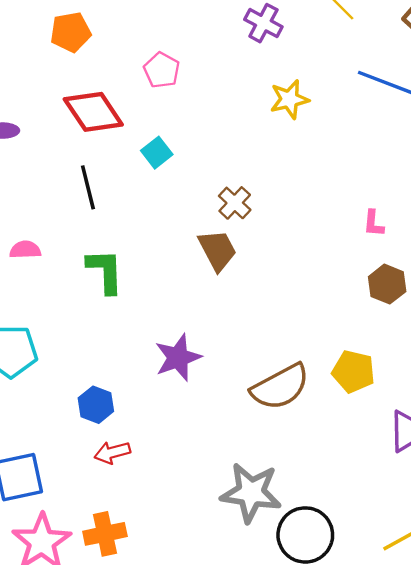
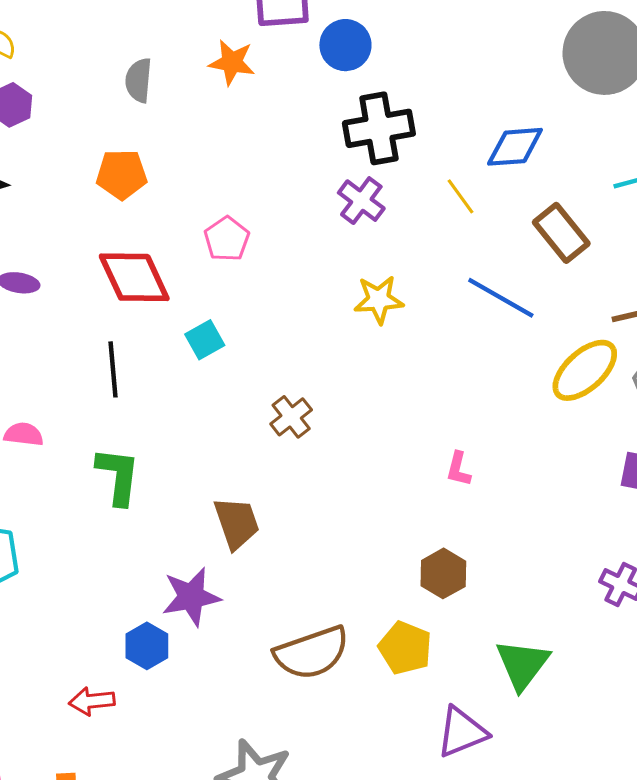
brown trapezoid: (217, 250) -> (237, 523), moved
brown hexagon: (387, 284) -> (443, 573), moved
blue hexagon: (96, 405) -> (147, 646), moved

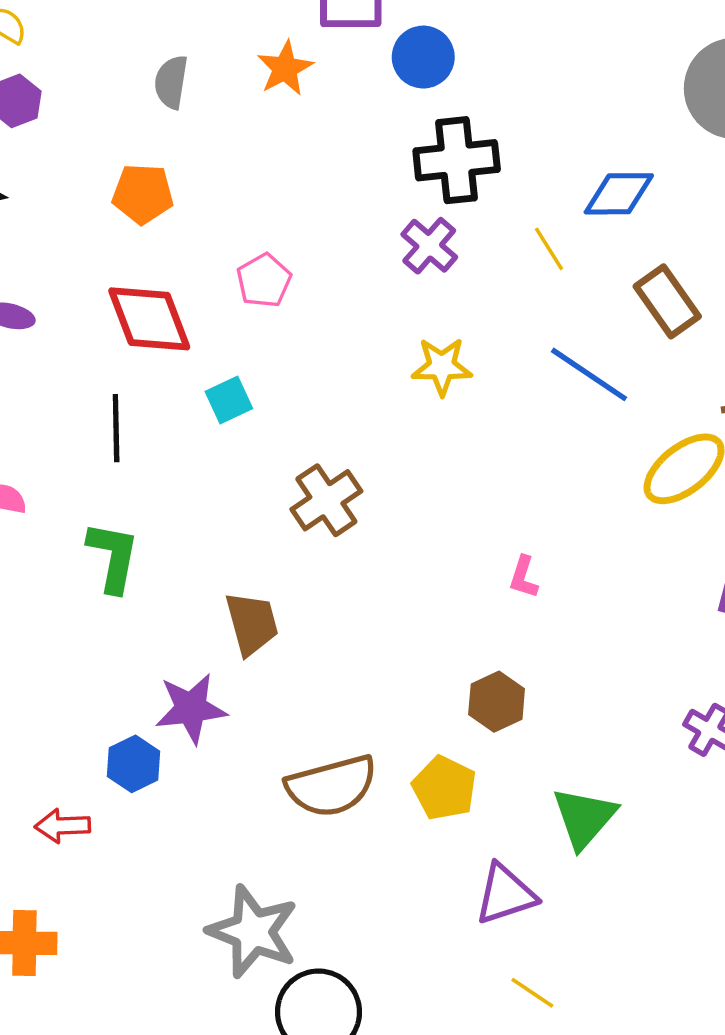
orange star: (232, 62) -> (285, 68), turned 30
brown cross: (291, 417) -> (326, 500), size x1.4

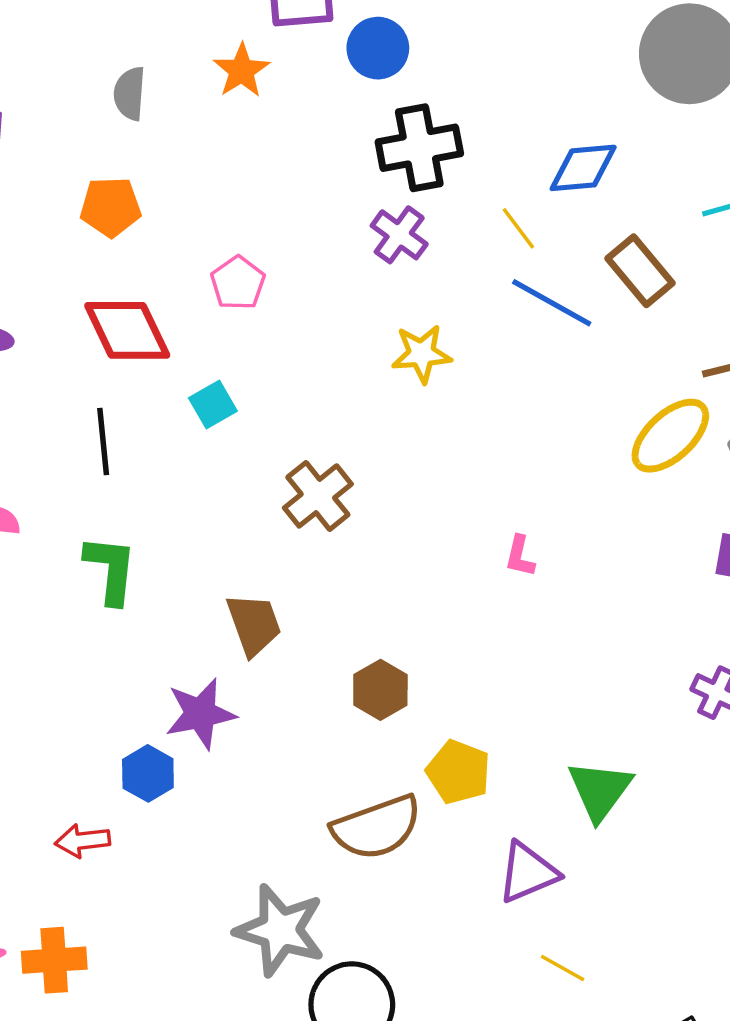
blue line: (589, 374) -> (552, 303), moved
brown hexagon: (497, 702) -> (380, 690), moved
brown semicircle: (331, 786) -> (377, 827), moved

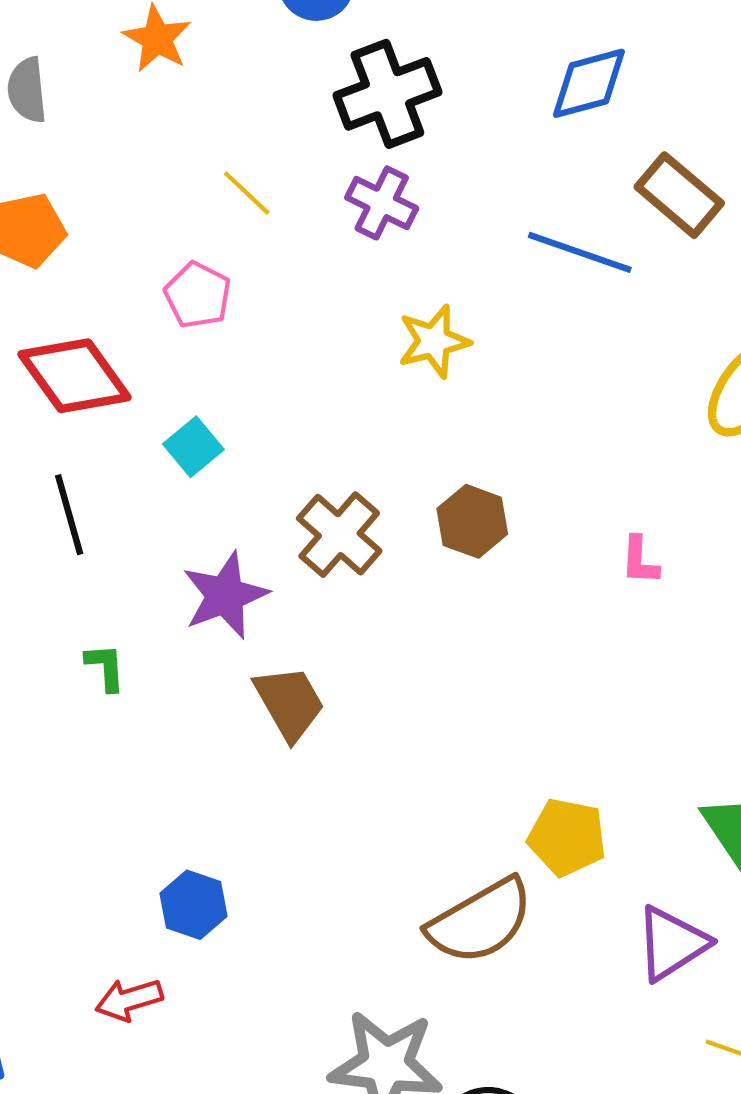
yellow line: (518, 228) -> (247, 193), moved
pink L-shape: (520, 556) -> (640, 561), moved
green L-shape: (111, 570) -> (105, 667), size x0.6
brown hexagon: (380, 690) -> (472, 521), moved
purple star: (200, 714) -> (225, 595), moved

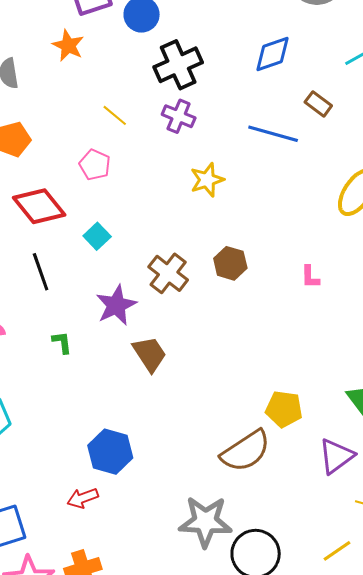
brown rectangle: (679, 195) -> (318, 104), size x0.7
blue hexagon: (193, 905) -> (110, 452), size x1.4

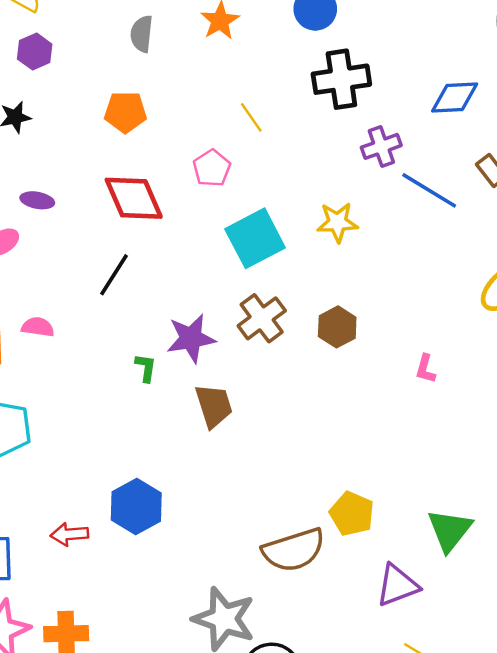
purple cross: (179, 116) -> (381, 146), moved, turned 32
cyan square: (97, 236) -> (255, 238), moved, size x1.8
black line: (41, 272) -> (114, 275), turned 36
green L-shape: (62, 342) -> (146, 368), moved
red arrow: (83, 498) -> (69, 534), moved

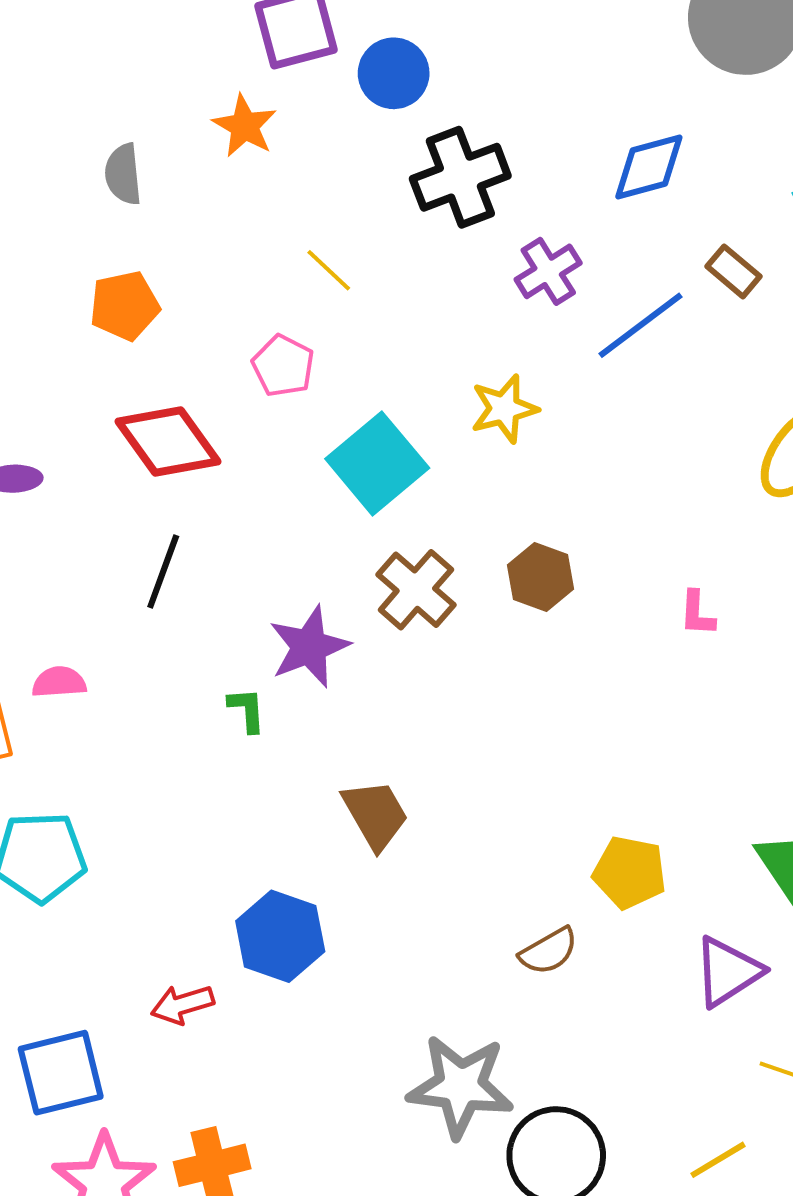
blue line: (429, 190) -> (640, 325), turned -56
brown trapezoid: (214, 406) -> (375, 814), moved
brown semicircle: (294, 550) -> (549, 951), size x0.6

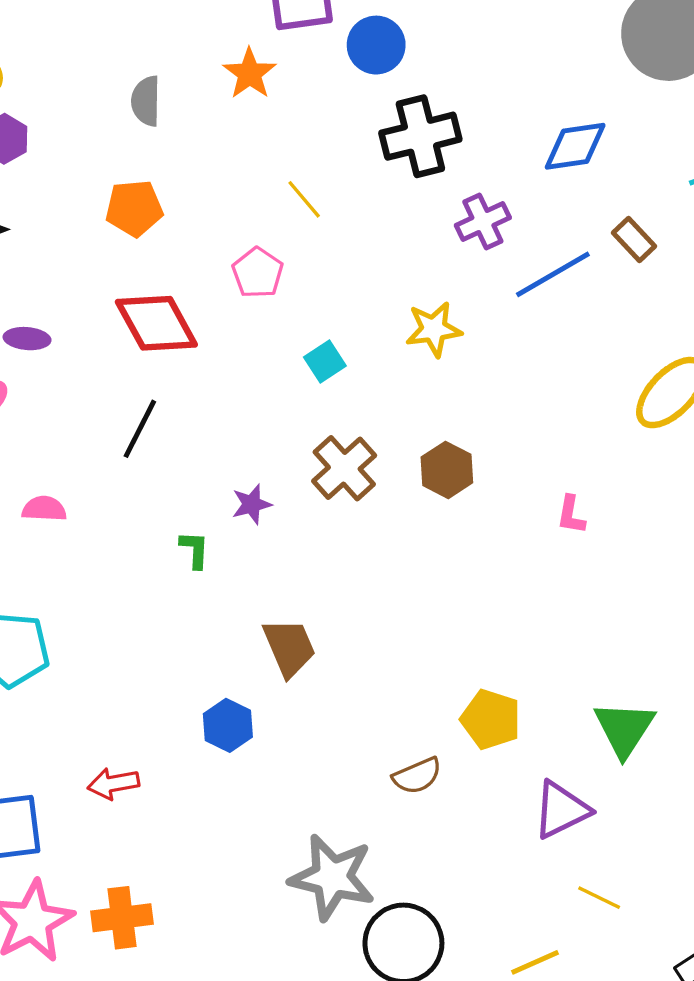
cyan square: (377, 463) -> (325, 361), size x0.5
purple star: (309, 647) -> (252, 504), size x0.6
blue hexagon: (280, 936) -> (228, 725), moved, size x0.7

